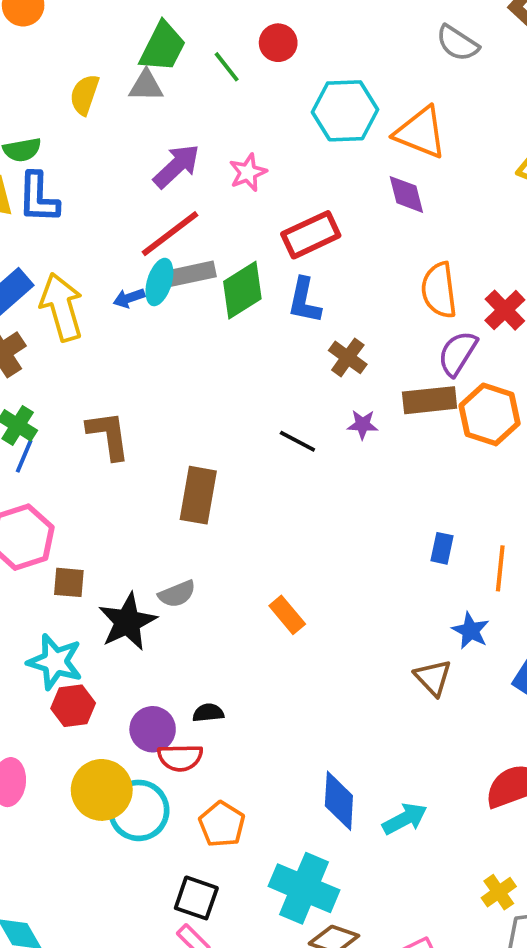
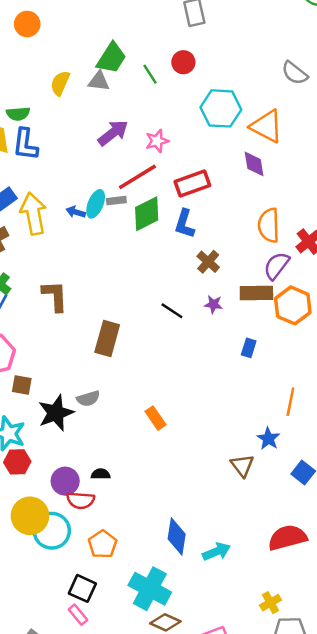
red line: (170, 234) -> (137, 177), moved
gray rectangle: (192, 274) -> (116, 201), size x0.7
blue arrow: (129, 298) -> (76, 212), turned 30
blue rectangle: (442, 548) -> (249, 348), moved

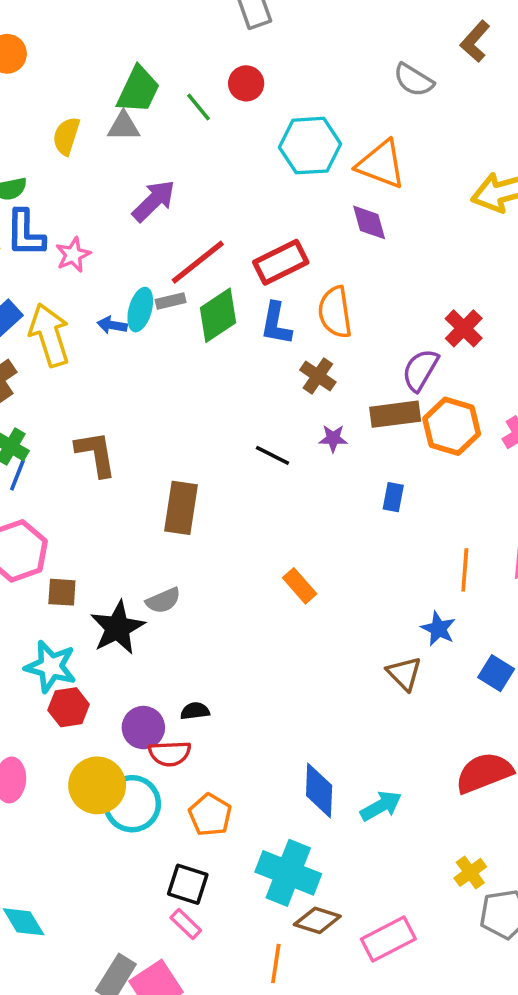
pink star: (157, 141) -> (73, 255), moved
orange semicircle: (269, 225) -> (335, 312), moved
orange rectangle: (155, 418) -> (300, 586), moved

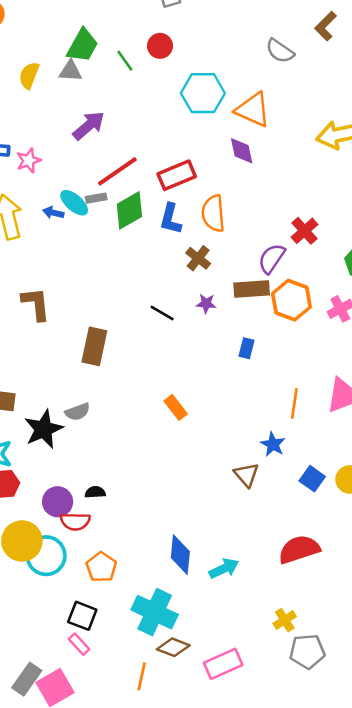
cyan ellipse: (140, 310) -> (74, 203), turned -68

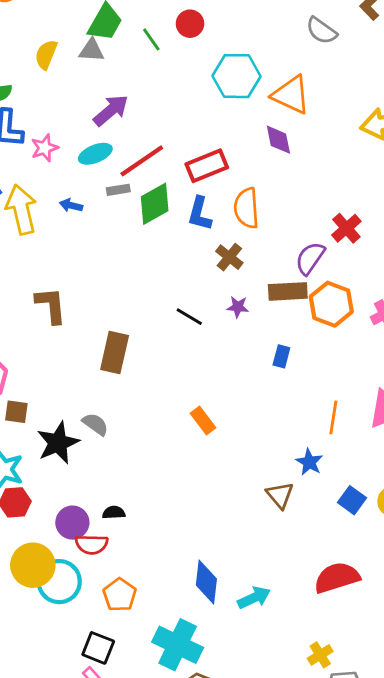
cyan ellipse: (74, 203) -> (95, 154), moved, turned -64
gray semicircle: (77, 412) -> (95, 424), turned -125

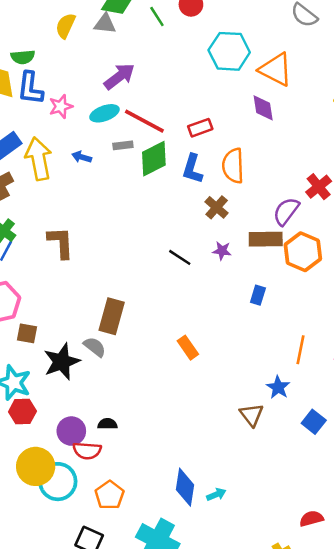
red line: (142, 161) -> (144, 121), turned 60
red rectangle: (207, 166) -> (200, 128), size x0.7
brown rectangle: (115, 353) -> (112, 316), moved
red semicircle: (337, 578) -> (311, 519), moved, size x0.6
cyan arrow: (254, 598) -> (216, 494), moved, size x0.7

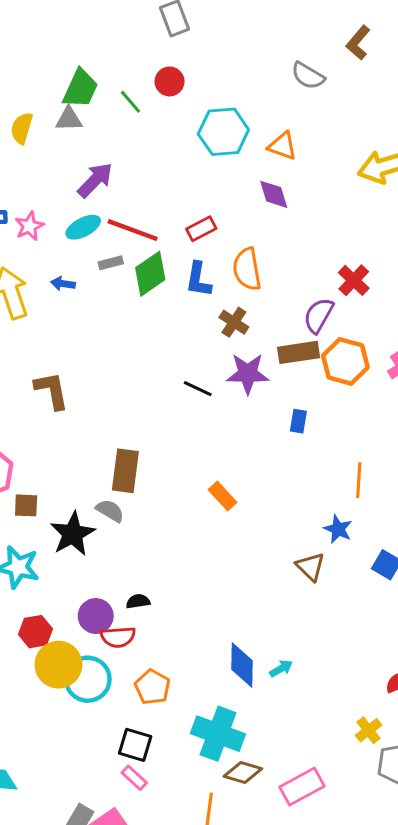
orange triangle: (276, 69) -> (283, 146), size x0.7
purple star: (222, 251) -> (248, 374), size x1.8
red hexagon: (22, 411) -> (35, 632), moved

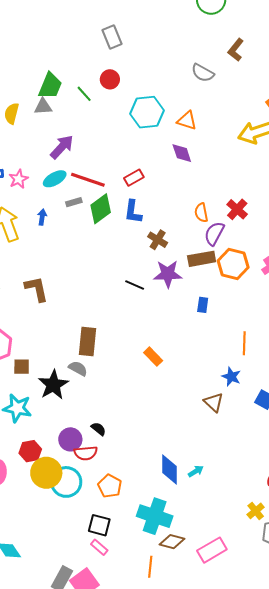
orange semicircle: (247, 269) -> (201, 213), moved, size x0.7
blue arrow: (63, 284) -> (42, 217), turned 91
black semicircle: (138, 601) -> (99, 429), turned 49

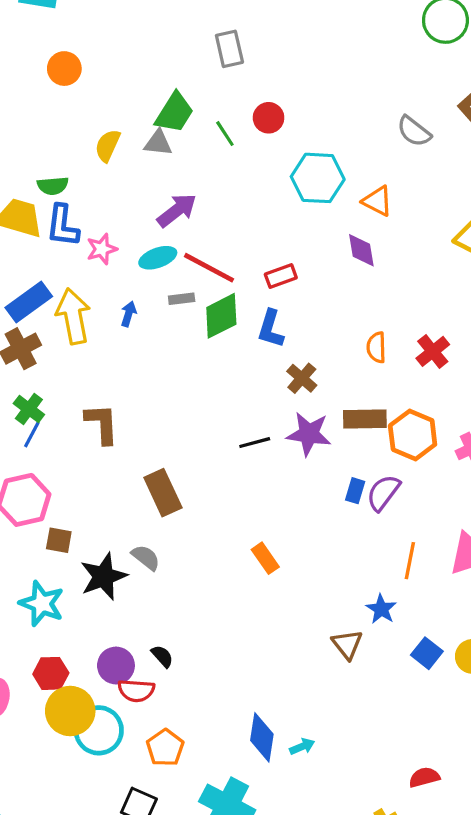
gray rectangle: (112, 37) -> (229, 49), moved
purple semicircle: (214, 234) -> (383, 493), moved
black line: (135, 285) -> (255, 443), turned -48
brown rectangle: (88, 341) -> (163, 493), moved, turned -40

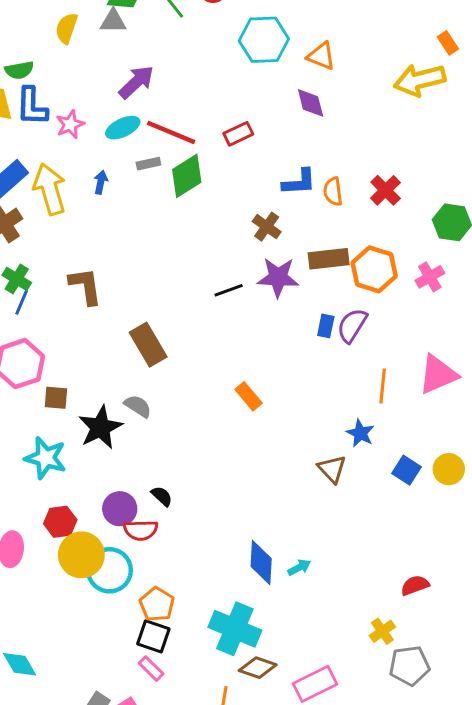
blue L-shape: (271, 329) -> (299, 182), moved, turned -105
orange pentagon: (165, 748) -> (157, 604), moved

